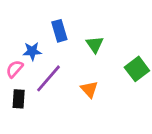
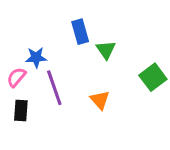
blue rectangle: (59, 31) -> (80, 32), moved
purple line: (48, 78) -> (54, 88), turned -60

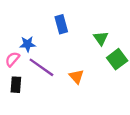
green triangle: (106, 50) -> (101, 38), moved
purple line: (54, 88) -> (41, 67), turned -36

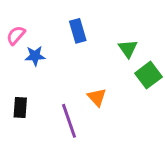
pink semicircle: (12, 59) -> (16, 35), moved
purple line: (41, 67) -> (69, 121), moved, turned 36

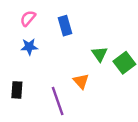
pink semicircle: (16, 35) -> (28, 18), moved
green triangle: (128, 49) -> (100, 54), moved

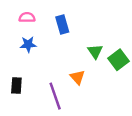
pink semicircle: (28, 18) -> (27, 17), turned 49

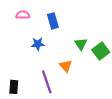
blue star: (28, 44) -> (38, 44), moved
black rectangle: (16, 85) -> (14, 87), moved

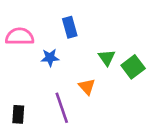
pink semicircle: (23, 15) -> (20, 37), moved, size x1.5

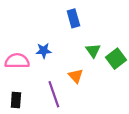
blue rectangle: (70, 27) -> (73, 18), moved
pink semicircle: (20, 37) -> (17, 61), moved

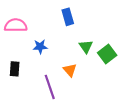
pink semicircle: (17, 61) -> (16, 25), moved
black rectangle: (16, 100) -> (15, 69), moved

